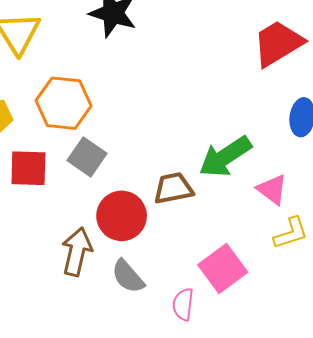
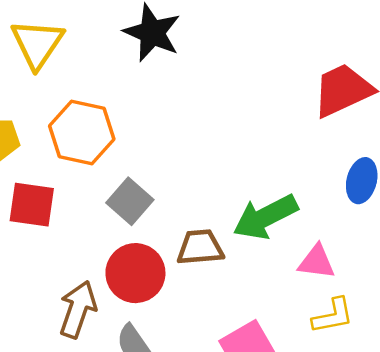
gray square: (87, 157) -> (130, 201), moved
pink triangle: (272, 189) -> (317, 262), turned -36

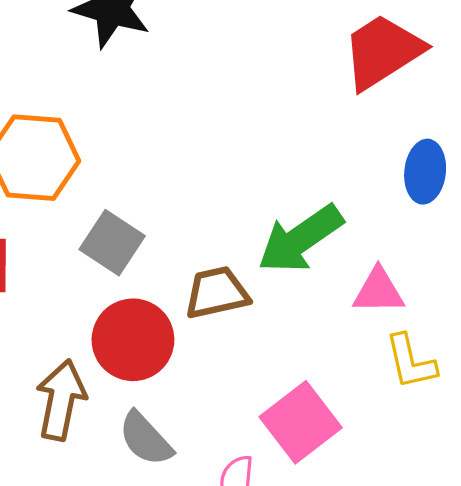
yellow L-shape: (333, 316) -> (411, 362), turned 96

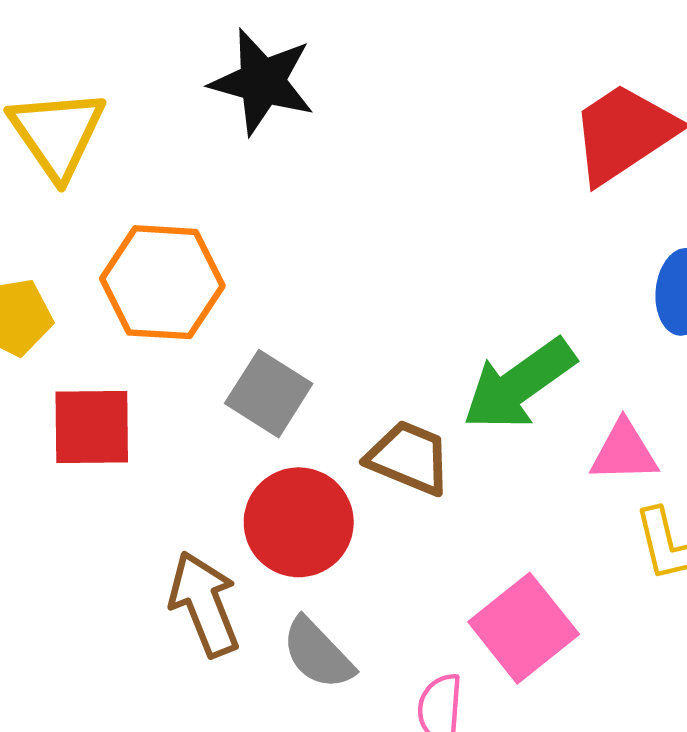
brown trapezoid: (217, 293) -> (409, 458), turned 36
brown arrow: (61, 400) -> (204, 604), turned -32

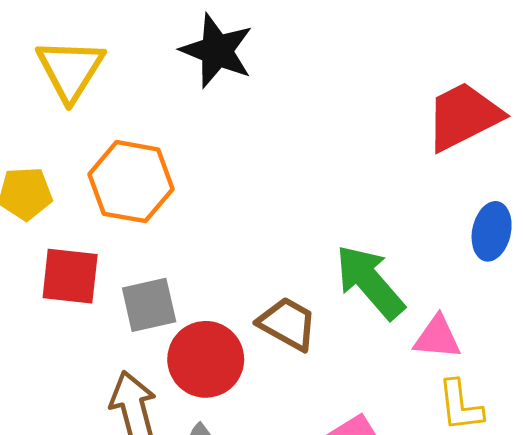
green arrow: (519, 384) -> (370, 282), turned 78
gray square: (269, 394) -> (149, 305), moved, turned 38

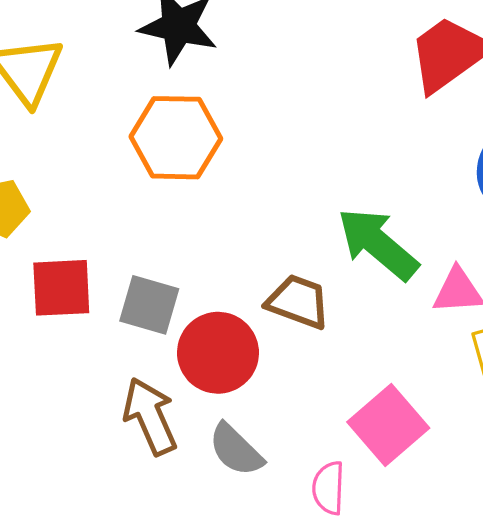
orange hexagon: (131, 182) -> (176, 138), moved
gray square: (149, 305) -> (149, 305), turned 38

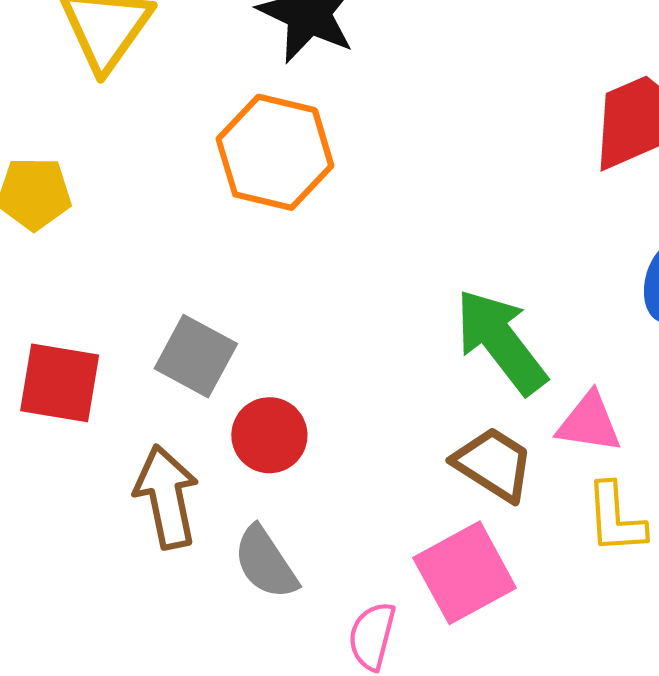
red square: (61, 288) -> (60, 383), moved
brown trapezoid: (298, 302) -> (493, 464), moved
red circle: (218, 353) -> (269, 435), size x0.7

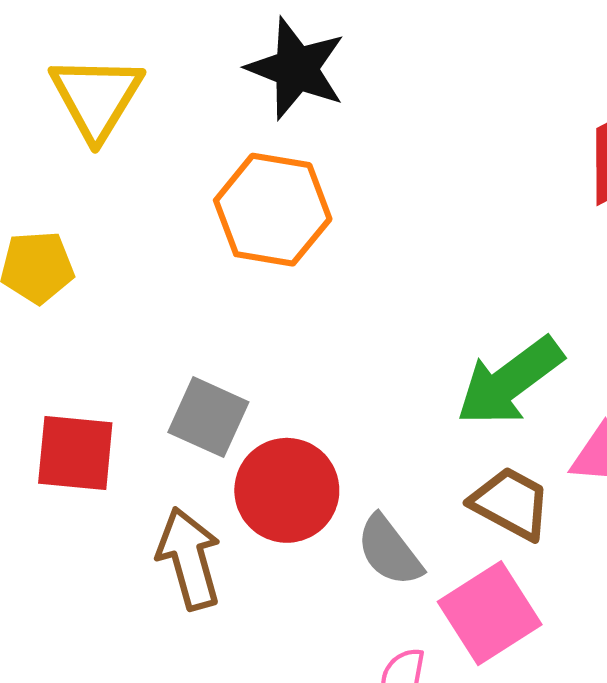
green arrow: (501, 341) -> (510, 381), turned -85
red circle: (269, 435) -> (287, 490), size x1.4
gray semicircle: (266, 563) -> (389, 551), moved

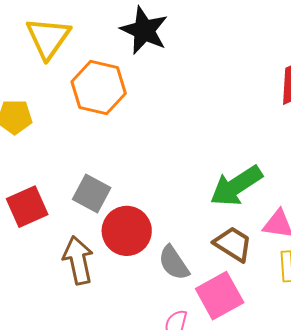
orange hexagon: (273, 210) -> (99, 87), moved
red square: (75, 453) -> (27, 207), turned -33

